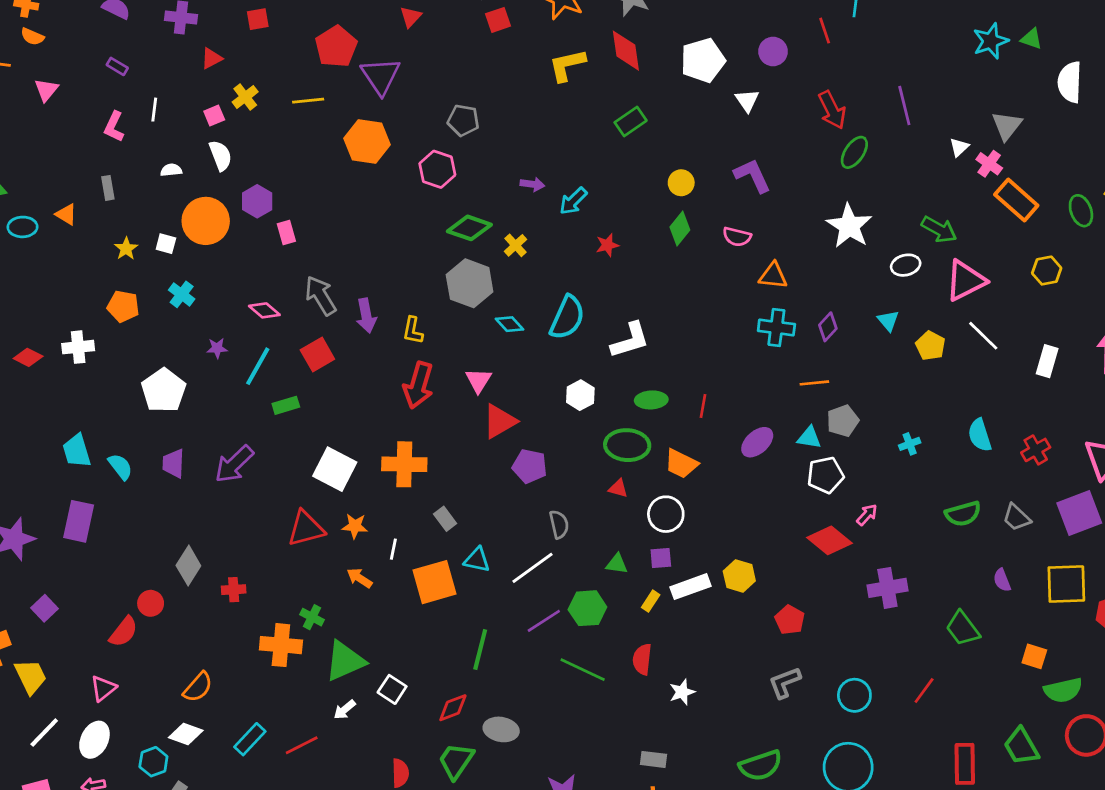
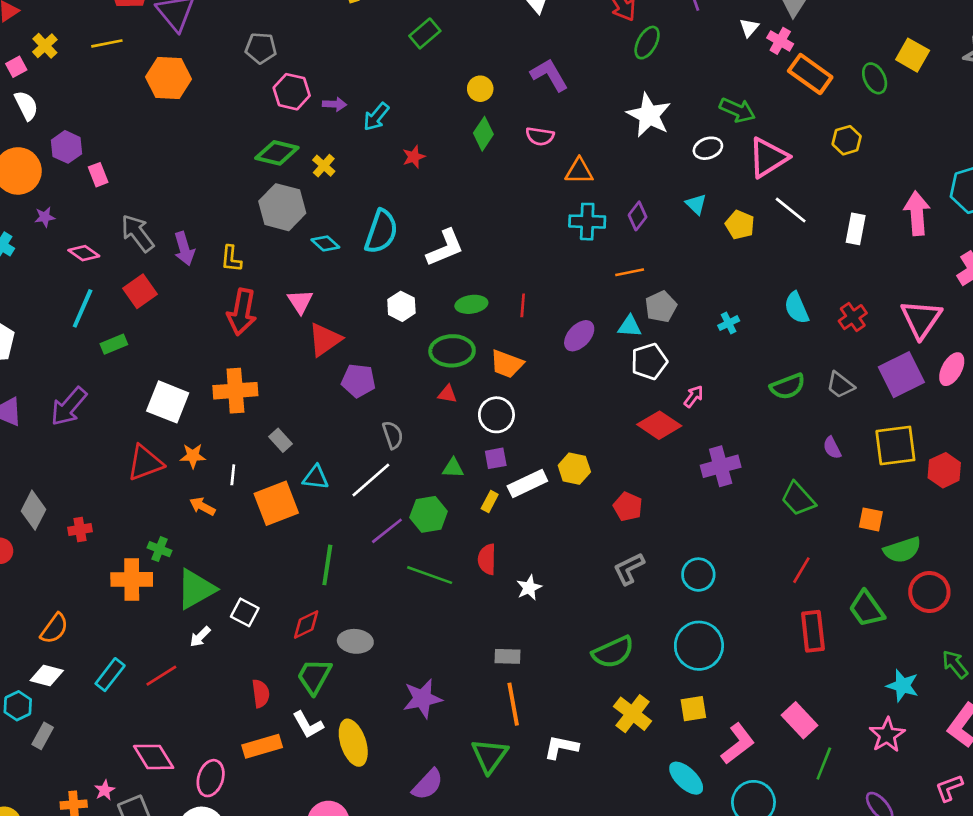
pink hexagon: (437, 169) -> (292, 92), moved
purple star: (217, 348) -> (45, 217), moved
red line: (924, 690) -> (801, 570), moved

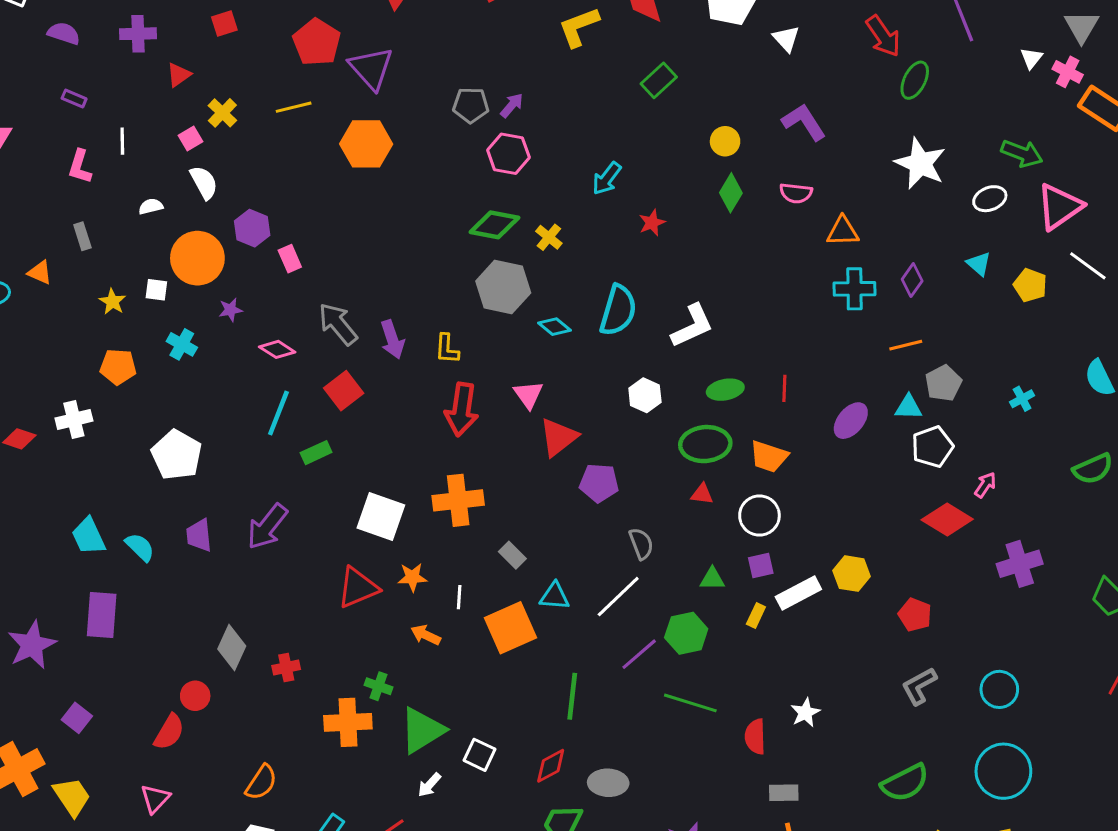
purple arrow: (335, 104) -> (512, 105), moved, turned -50
red semicircle: (487, 559) -> (755, 737), moved

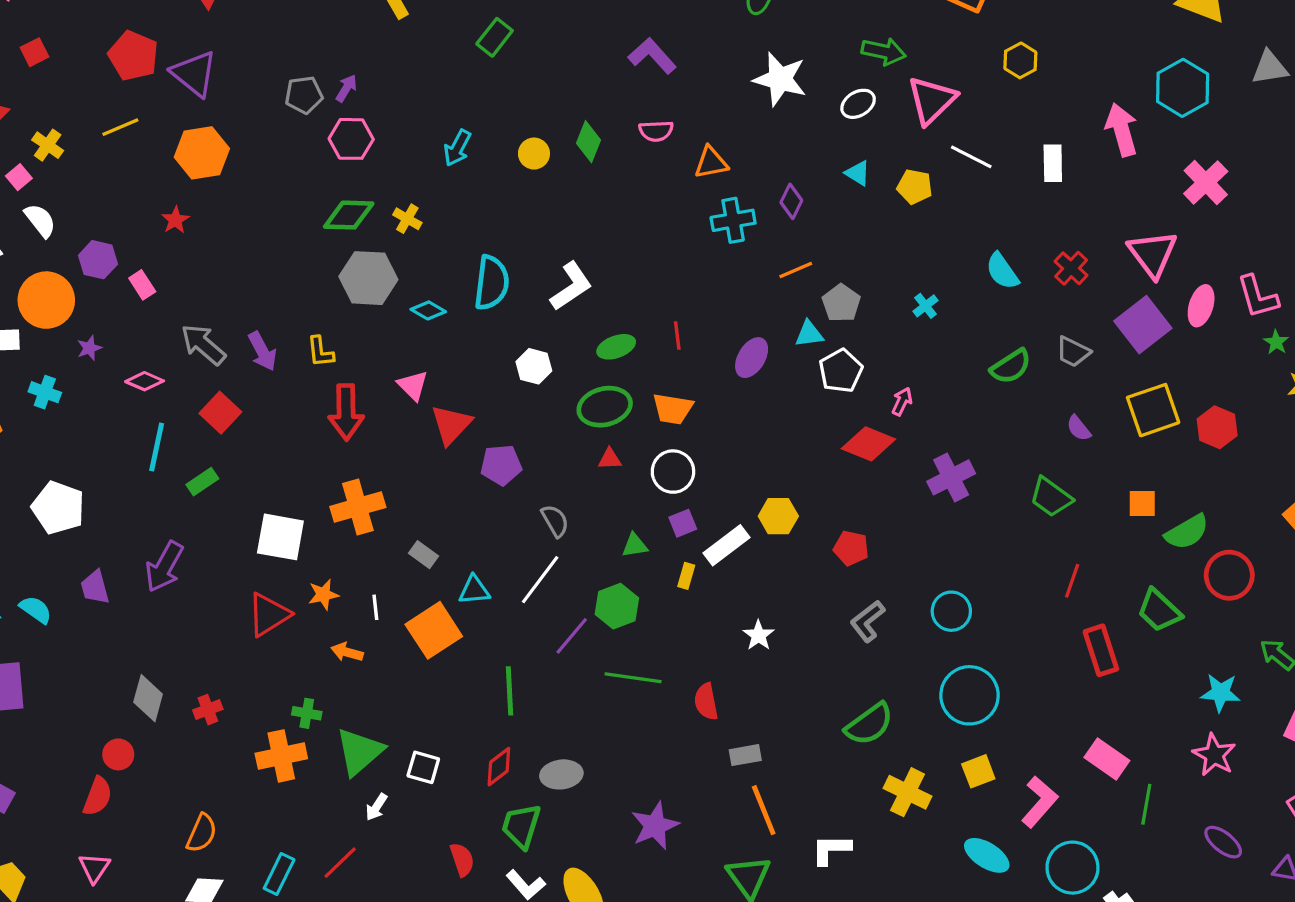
yellow circle: (725, 141) -> (534, 154), moved
red star: (652, 223) -> (175, 220), moved
white star: (805, 713) -> (759, 635), moved

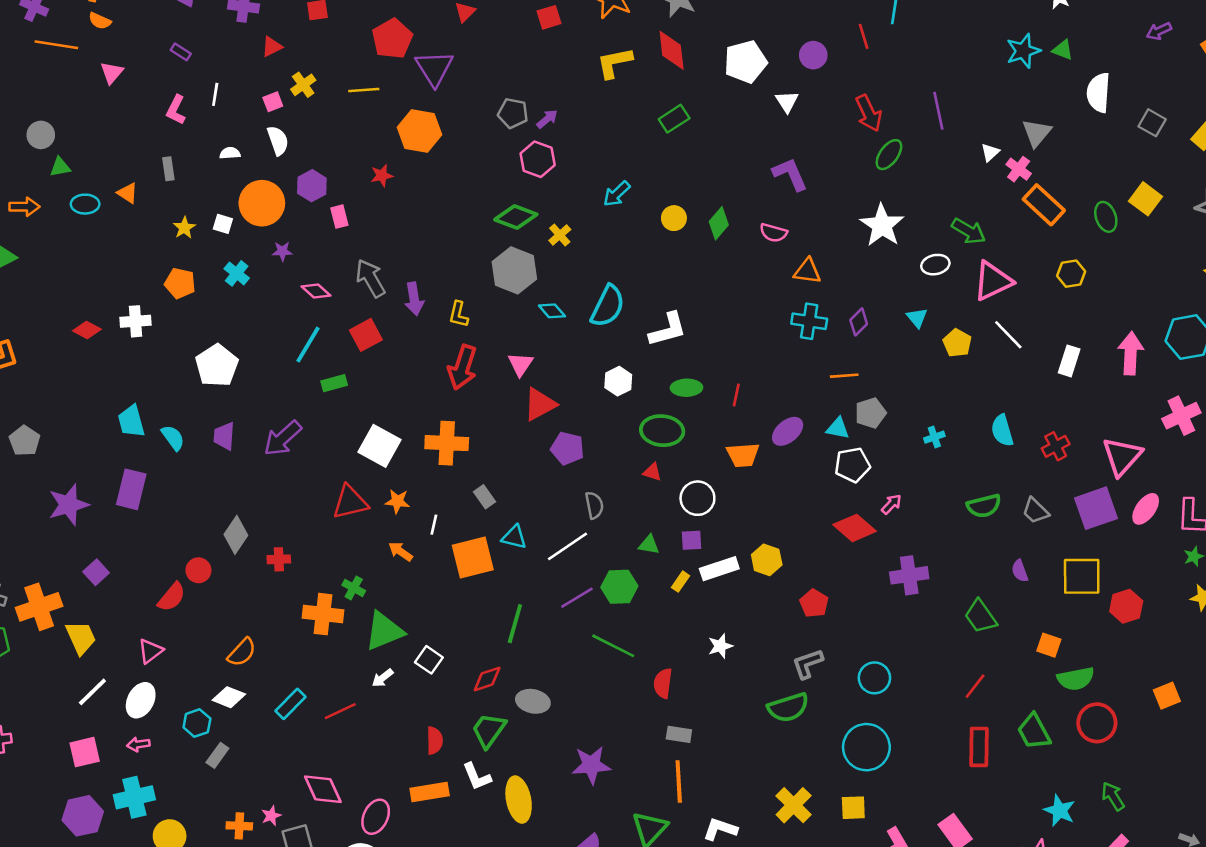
orange trapezoid: (673, 409) -> (743, 455), moved, turned -32
green semicircle: (869, 724) -> (788, 707), moved

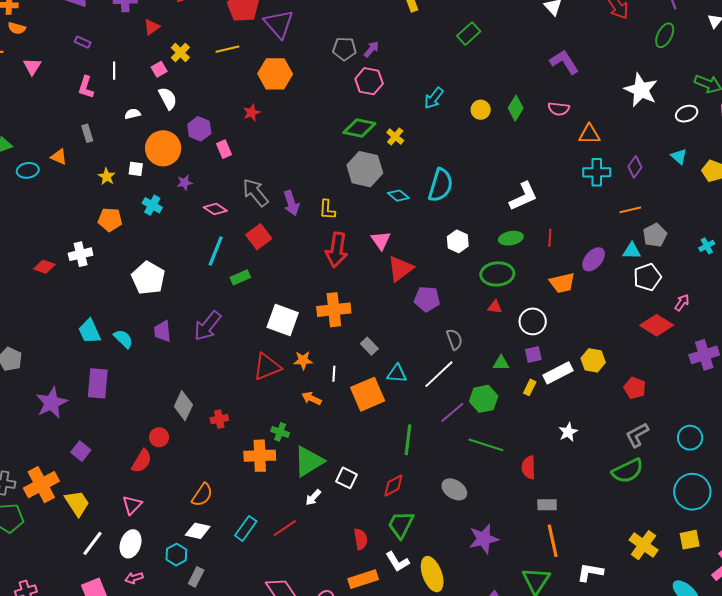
green ellipse: (889, 155) -> (665, 35), moved
white L-shape: (668, 330) -> (523, 196), moved
gray ellipse: (533, 701) -> (454, 489), moved, turned 30

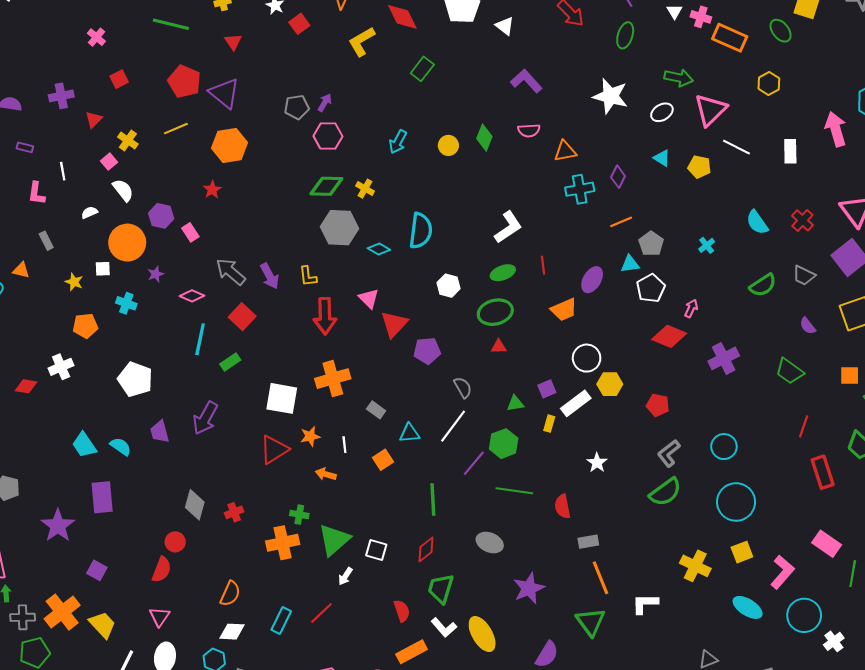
white circle: (533, 321) -> (587, 358), moved
orange square: (368, 394) -> (383, 460), size x0.6

